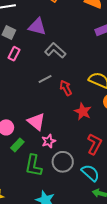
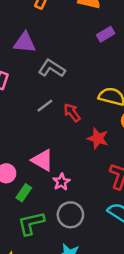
gray circle: (63, 162) -> (70, 215), moved
green L-shape: (34, 166) -> (31, 223), moved, turned 75

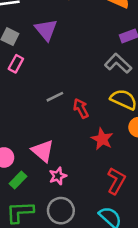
purple triangle: (25, 43) -> (46, 30), turned 35
gray L-shape: (52, 68) -> (118, 63), moved

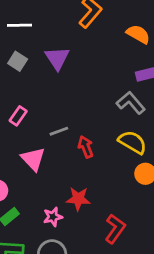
pink rectangle: (16, 64) -> (18, 116), moved
red star: (102, 139) -> (78, 199), moved, turned -30
pink triangle: (43, 151) -> (33, 159), moved

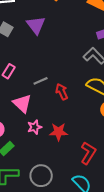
pink star: (53, 217) -> (35, 127), moved

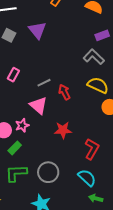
pink triangle: (22, 103) -> (39, 105), moved
pink star: (35, 127) -> (22, 125), moved

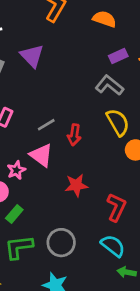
yellow semicircle: (98, 85) -> (118, 122), turned 40
red arrow: (64, 92) -> (74, 135), turned -140
pink star: (22, 125) -> (16, 170), moved

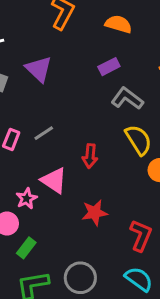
purple rectangle: (118, 56) -> (109, 67), moved
gray line: (46, 125) -> (44, 133), moved

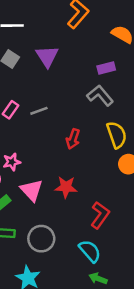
gray L-shape: (127, 99) -> (100, 95), moved
pink triangle: (54, 180) -> (32, 190), moved

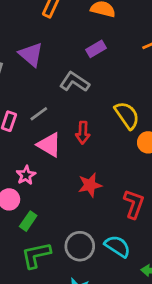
gray L-shape: (100, 95) -> (74, 82), moved
pink triangle: (32, 190) -> (49, 145), moved
cyan semicircle: (90, 251) -> (117, 246), moved

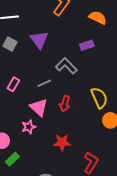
gray line: (39, 114) -> (44, 83), moved
pink star: (26, 175) -> (29, 127), moved

